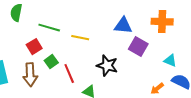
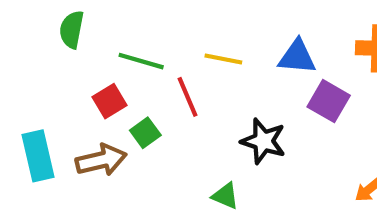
yellow line: (80, 38) -> (223, 59), moved
red line: (69, 74) -> (187, 97), moved
brown arrow: (30, 75) -> (101, 160), turned -100

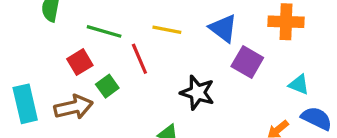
blue triangle: (297, 57) -> (223, 28), turned 32

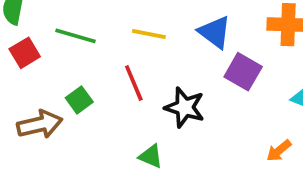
red line: (139, 59) -> (134, 83), moved
red square: (80, 62) -> (25, 53), moved

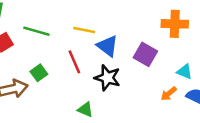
blue triangle: (215, 32) -> (107, 46), moved
orange arrow: (279, 151) -> (169, 94), moved

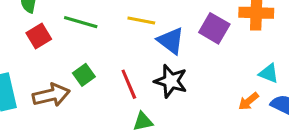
purple square: (145, 54) -> (214, 28), moved
red line: (74, 62) -> (129, 84), moved
green triangle: (85, 110) -> (143, 121), turned -35

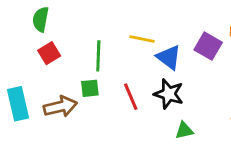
green line: (81, 22) -> (98, 56), moved, turned 76
green square: (84, 75) -> (90, 88), turned 30
green triangle: (143, 121) -> (184, 131), moved

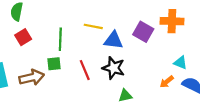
blue triangle: (169, 57) -> (114, 40), turned -30

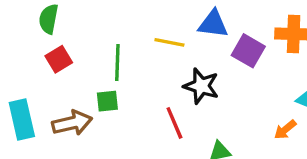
blue triangle: (114, 40) -> (213, 24), moved
black star: (114, 68) -> (201, 86), moved
red line: (85, 70) -> (174, 123), moved

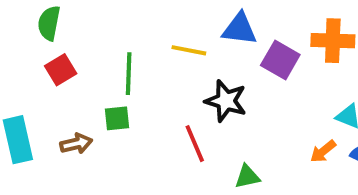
brown arrow: (72, 123) -> (76, 144), size x0.7

